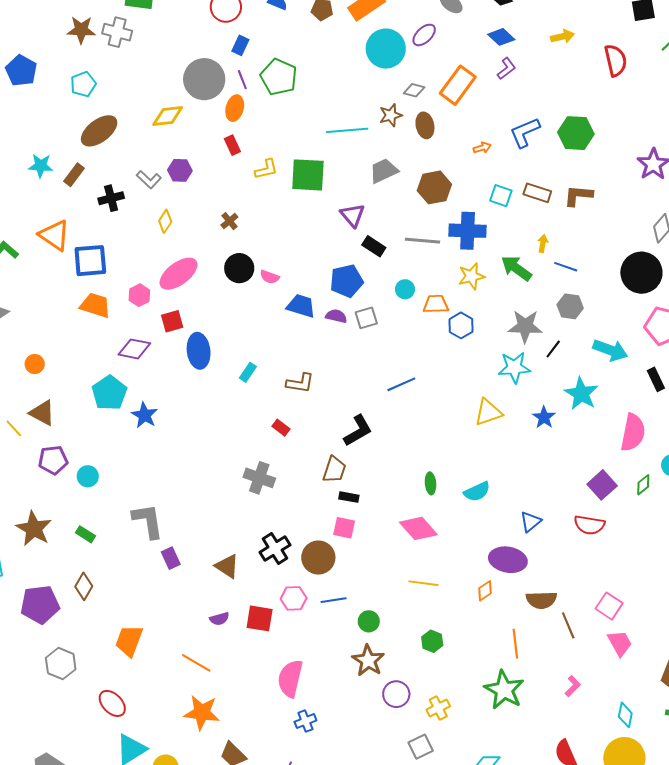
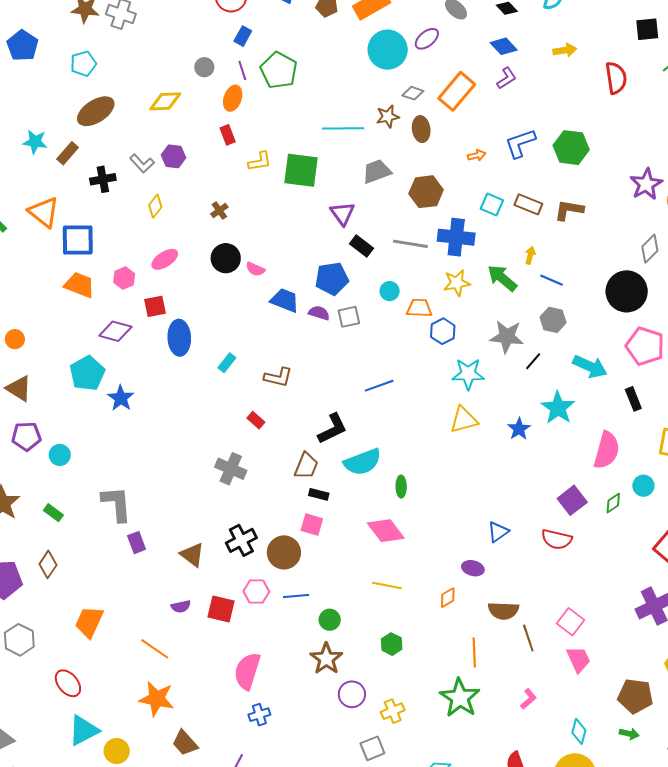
gray circle: (204, 79) -> (204, 67), size x0.5
pink ellipse: (178, 274) -> (165, 259), size x0.7
cyan star: (514, 367) -> (468, 374), moved
cyan semicircle: (477, 492) -> (363, 462), moved, size x1.4
purple ellipse: (508, 560) -> (473, 568), size x0.6

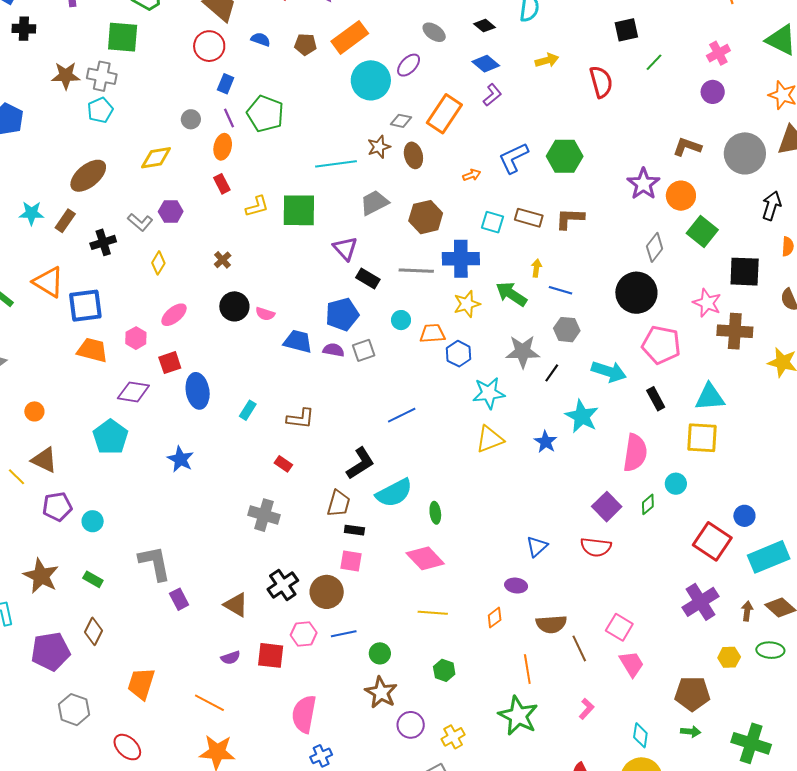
cyan pentagon: (83, 64) -> (100, 110), moved
blue star: (121, 398) -> (180, 459), moved

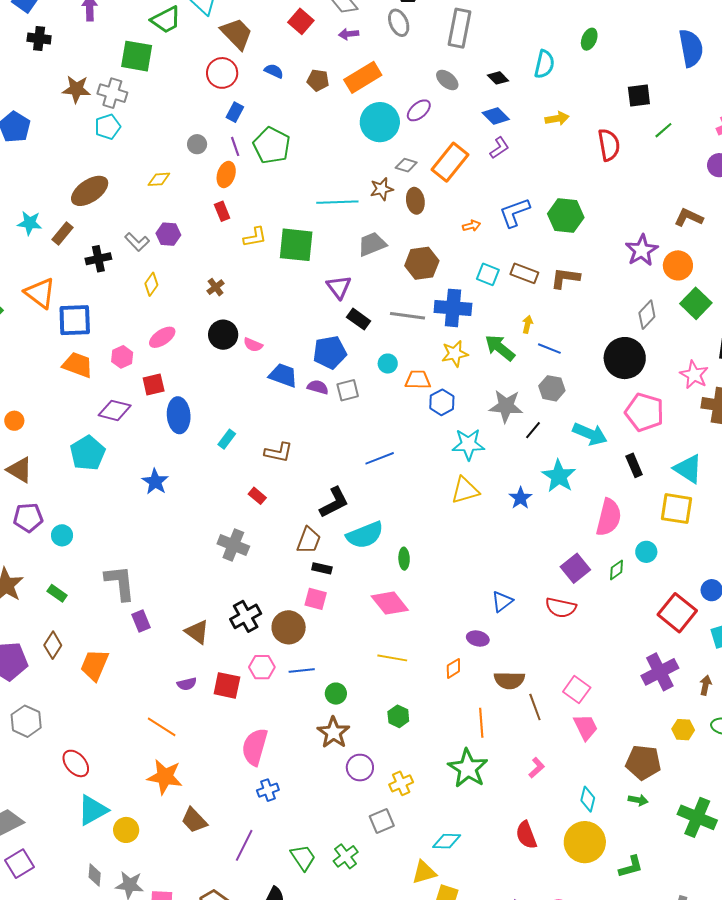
yellow diamond: (156, 158) -> (159, 179), size x0.7
cyan triangle: (710, 397) -> (688, 469), turned 32
orange trapezoid: (141, 684) -> (94, 665), moved

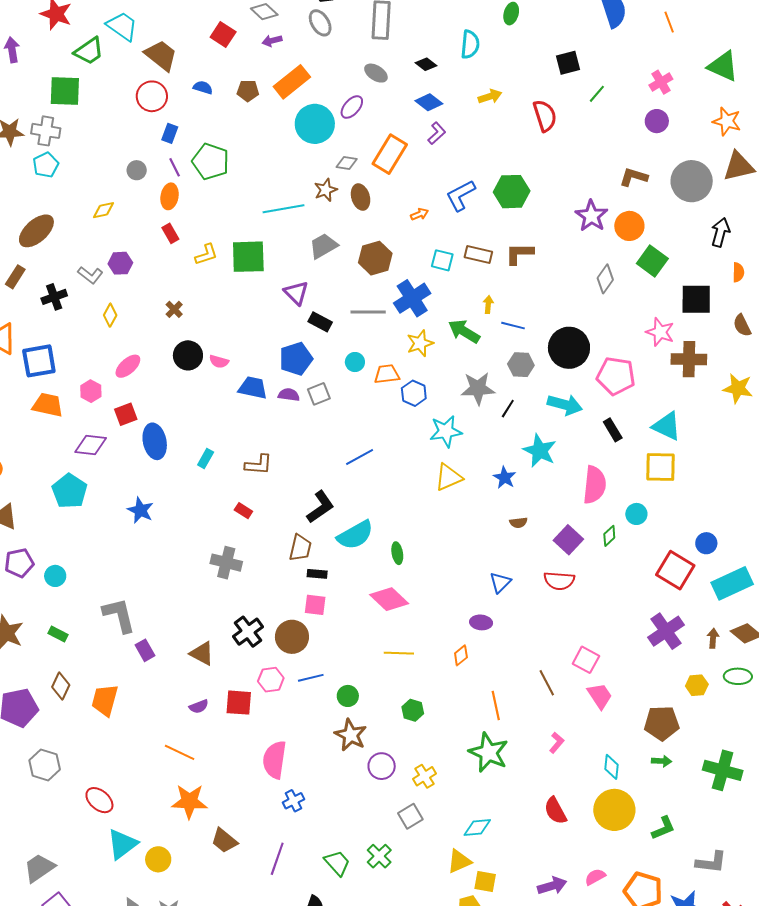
blue cross: (453, 308) -> (412, 298), turned -30
black circle: (625, 358) -> (569, 348), moved
brown semicircle: (509, 680) -> (518, 523), moved, size x0.6

